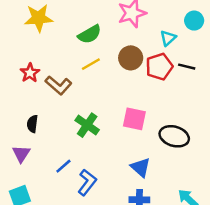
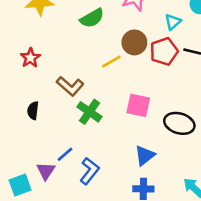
yellow line: (91, 64) -> (111, 62), moved
brown L-shape: (58, 85) -> (70, 86), moved
purple triangle: (21, 154) -> (46, 171), moved
blue triangle: (141, 167) -> (145, 155), turned 40

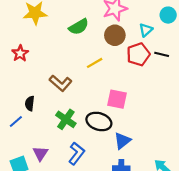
brown circle: (134, 42) -> (115, 35), moved
red star: (30, 58) -> (20, 53), moved
green cross: (89, 112) -> (66, 119), moved
black ellipse: (179, 123) -> (99, 121), moved
blue line: (65, 154) -> (16, 121), moved

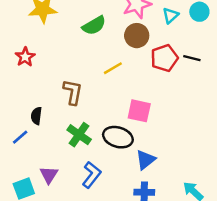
cyan triangle: (146, 30) -> (171, 15), moved
brown L-shape: (61, 83) -> (73, 92), turned -120

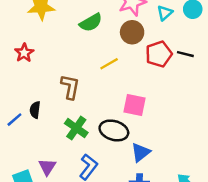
blue line: (20, 137) -> (14, 120), moved

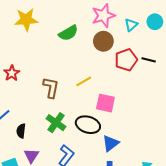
red star: (24, 53) -> (12, 73), moved
yellow line: (109, 64) -> (84, 81), moved
black semicircle: (35, 110) -> (21, 131), moved

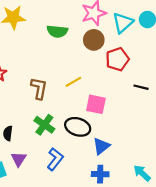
cyan triangle: (131, 25) -> (123, 23), size x1.5
green semicircle: (68, 33) -> (57, 31), turned 36
black line: (149, 60) -> (141, 87), moved

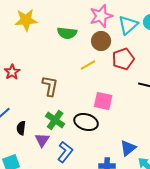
yellow line: (73, 82) -> (88, 65), moved
blue triangle: (101, 146) -> (128, 148), moved
purple triangle: (19, 159) -> (42, 140), moved

